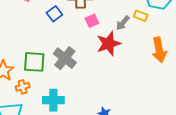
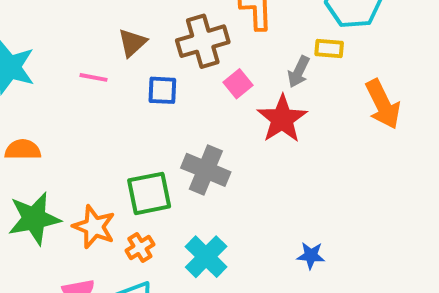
blue square: (54, 14) -> (162, 90), turned -35
cyan cross: (53, 100) -> (206, 257), turned -30

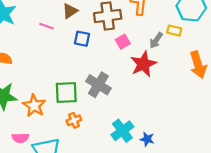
orange cross: (140, 247) -> (74, 120), moved
cyan cross: (206, 257) -> (122, 131), moved

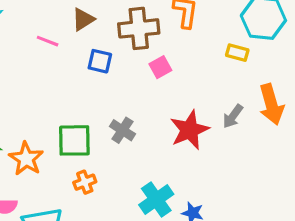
gray arrow: (156, 40) -> (233, 116), moved
red star: (143, 64) -> (189, 130), moved
gray cross: (98, 85) -> (122, 130), size x0.7

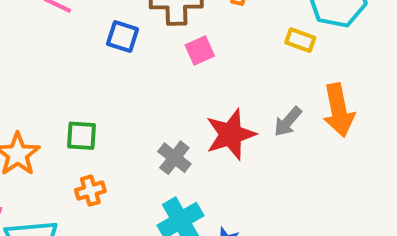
gray cross: (122, 130) -> (174, 158), moved
green square: (74, 140) -> (81, 136), size x0.7

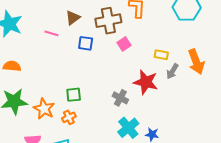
yellow rectangle: (300, 40) -> (161, 55), moved
red star: (231, 134) -> (146, 82), turned -30
orange cross: (90, 191) -> (69, 117), moved

